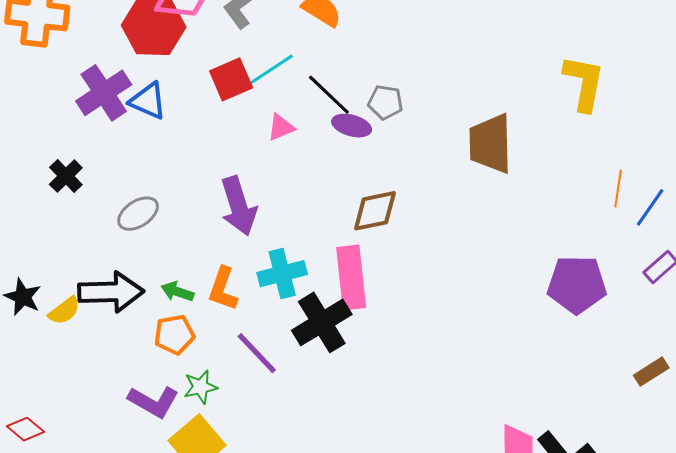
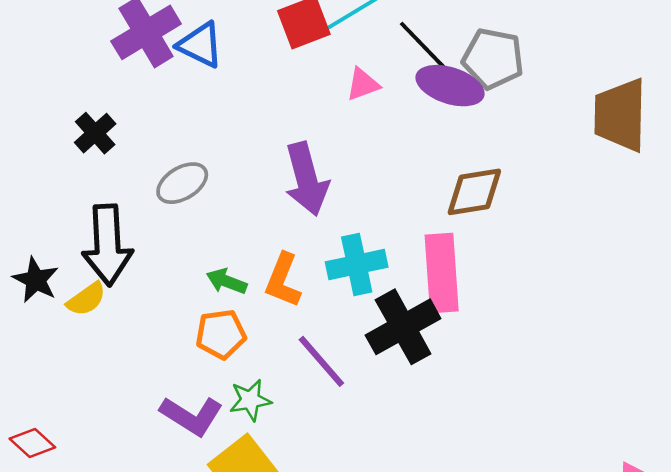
gray pentagon: (385, 102) -> (493, 59), size x1.4
purple ellipse: (352, 126) -> (450, 86), size x1.4
black arrow: (111, 292) -> (107, 245), moved, turned 86

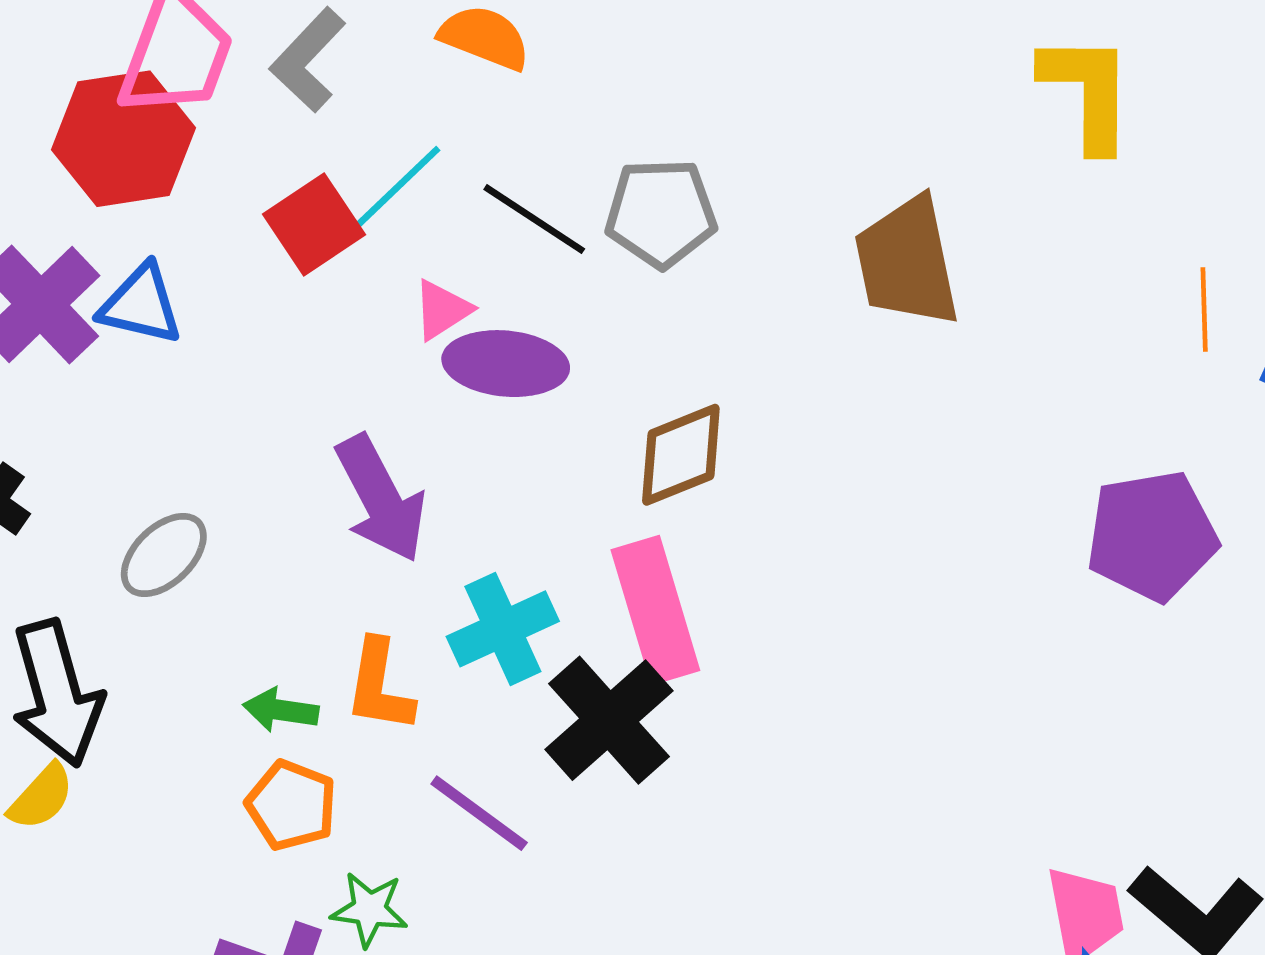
purple ellipse: (450, 86) -> (506, 364), moved
orange pentagon: (221, 334) -> (291, 805), turned -30
green star: (250, 400) -> (369, 909), turned 30

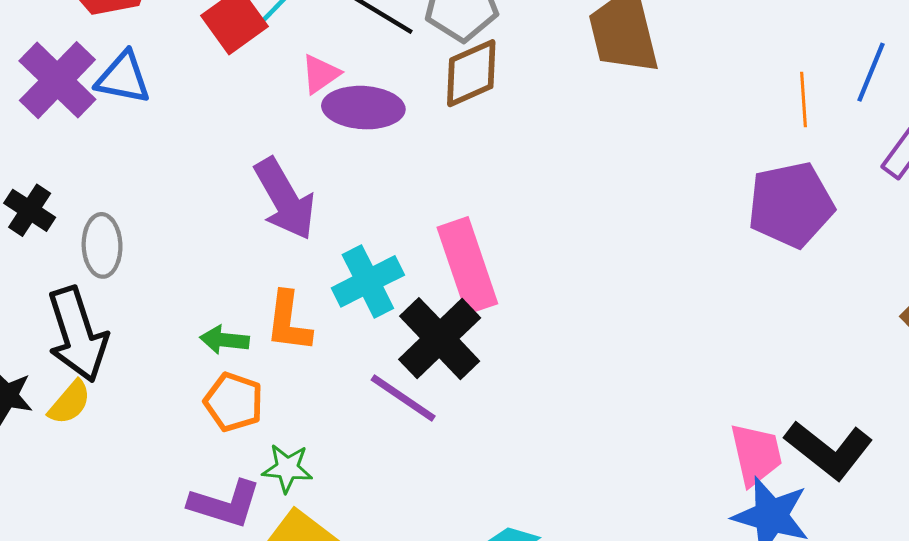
orange line: (1204, 309) -> (803, 99), moved
brown diamond: (681, 455) -> (471, 73), moved
gray ellipse: (164, 555) -> (102, 245), moved, turned -46
purple line: (479, 813) -> (403, 398), moved

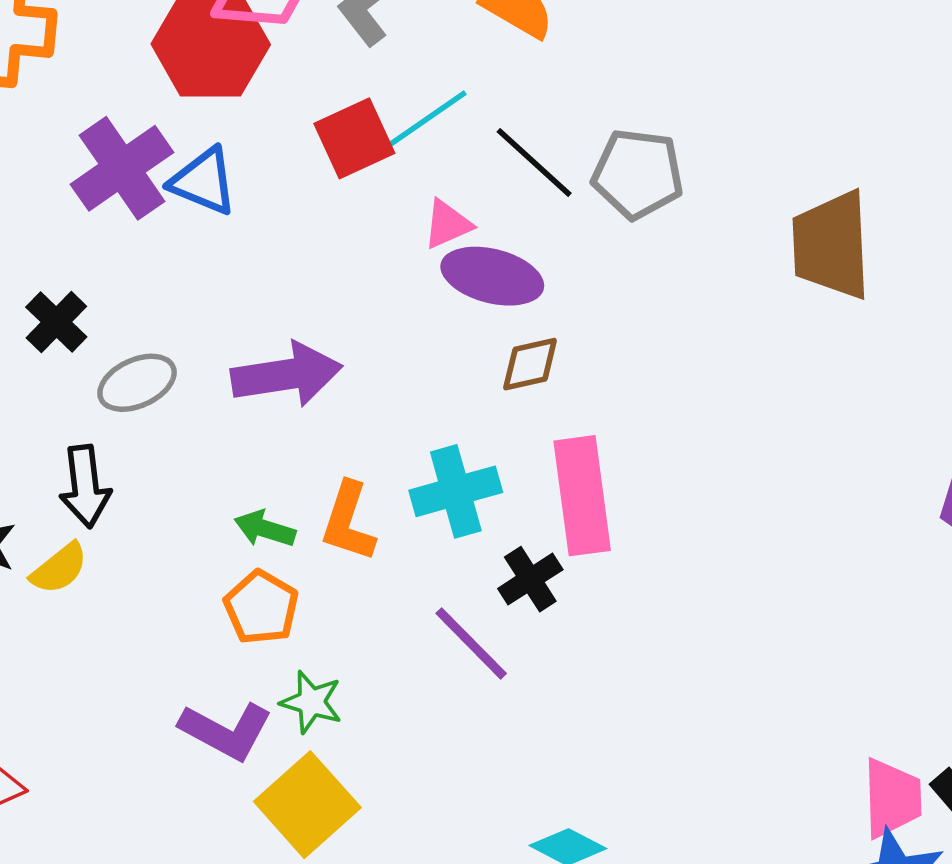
brown diamond: (471, 73) -> (530, 364), moved, size x0.7
purple arrow: (285, 199) -> (287, 375), moved, turned -80
gray ellipse: (102, 245) -> (137, 383), turned 56
black arrow: (77, 334) -> (85, 486), size x0.7
black cross: (440, 339) -> (530, 579), size x0.6

